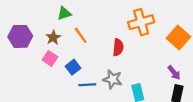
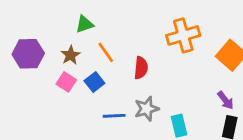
red semicircle: (118, 47) -> (141, 68), moved
blue square: (73, 67) -> (94, 82), moved
gray star: (113, 79) -> (147, 109), turned -30

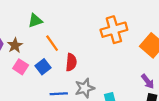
brown star: (70, 55) -> (15, 45), moved
red semicircle: (141, 68) -> (71, 62), moved

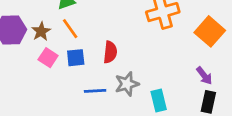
orange line: (52, 43) -> (70, 29), moved
blue square: (43, 67) -> (76, 58), turned 32

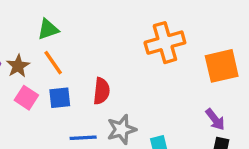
orange square: (210, 31) -> (222, 66), turned 36

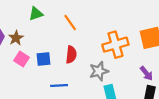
orange cross: (165, 43) -> (115, 45), moved
orange line: (53, 63) -> (70, 23), moved
gray star: (122, 129) -> (99, 71), moved

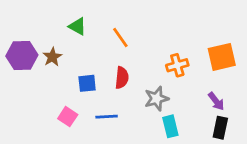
green triangle: (36, 14) -> (77, 26), turned 48
orange cross: (115, 45) -> (177, 65), size x0.7
pink square: (21, 59) -> (68, 117), moved

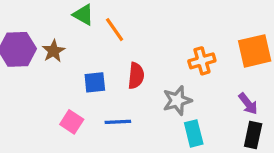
orange line: (120, 37) -> (115, 30), moved

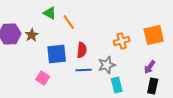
blue square: (95, 82) -> (57, 54), size x1.5
purple arrow: (248, 104) -> (150, 67), turned 72
blue line: (118, 122) -> (84, 70), moved

